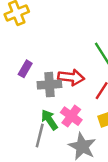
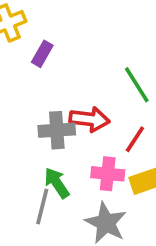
purple rectangle: (25, 69) -> (42, 54), moved
pink cross: (71, 116) -> (108, 174), moved, turned -30

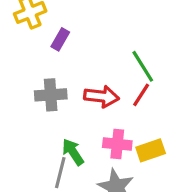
gray cross: (57, 130) -> (51, 95), moved
red line: (135, 139) -> (141, 95), moved

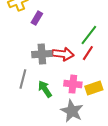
green line: (143, 66) -> (89, 35), turned 70
gray cross: (51, 95) -> (42, 54), moved
gray line: (60, 173) -> (23, 79), moved

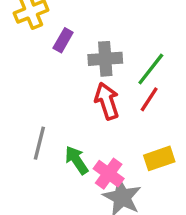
gray cross: (42, 54) -> (105, 59), moved
red arrow: (63, 54) -> (107, 101), turned -115
pink cross: (73, 84) -> (109, 174), moved, turned 30

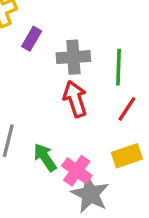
green line: (151, 69) -> (119, 67), turned -36
red line: (149, 99) -> (127, 109), moved

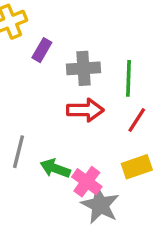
red arrow: (75, 99) -> (85, 110), turned 108
green arrow: (45, 157) -> (55, 168), turned -36

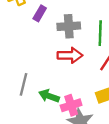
pink cross: (87, 182) -> (71, 105), turned 36

